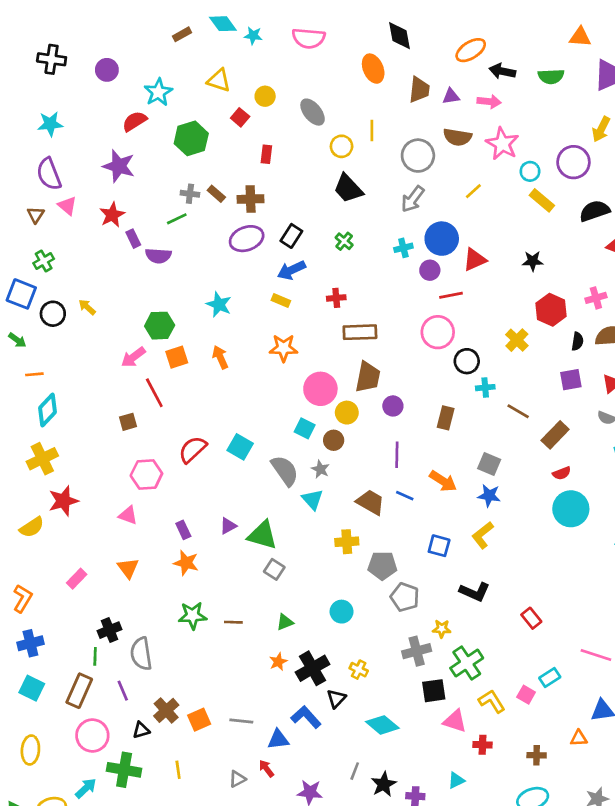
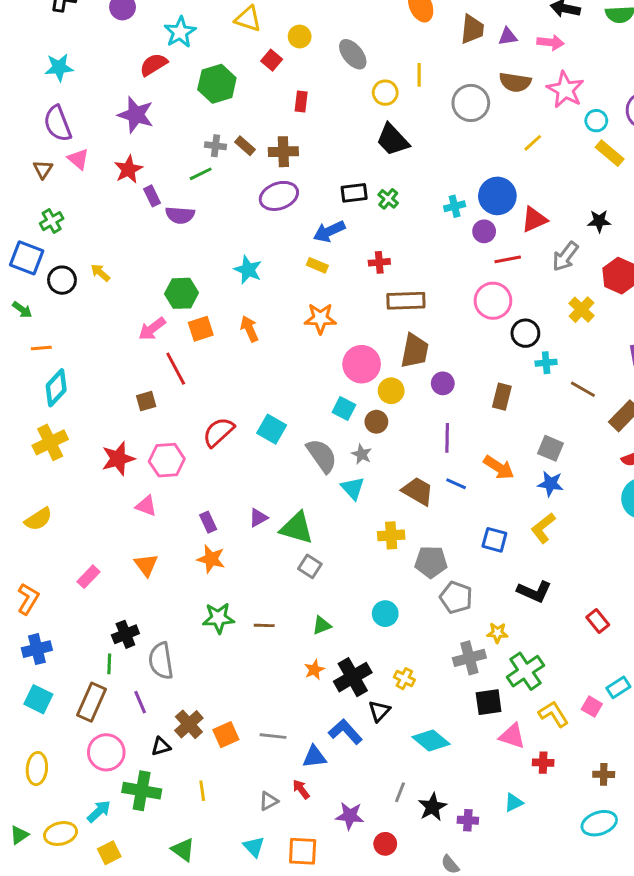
gray arrow: (413, 199) -> (565, 256), moved
black rectangle: (291, 236) -> (354, 193), moved, turned 50
red star: (63, 501) -> (118, 459), moved

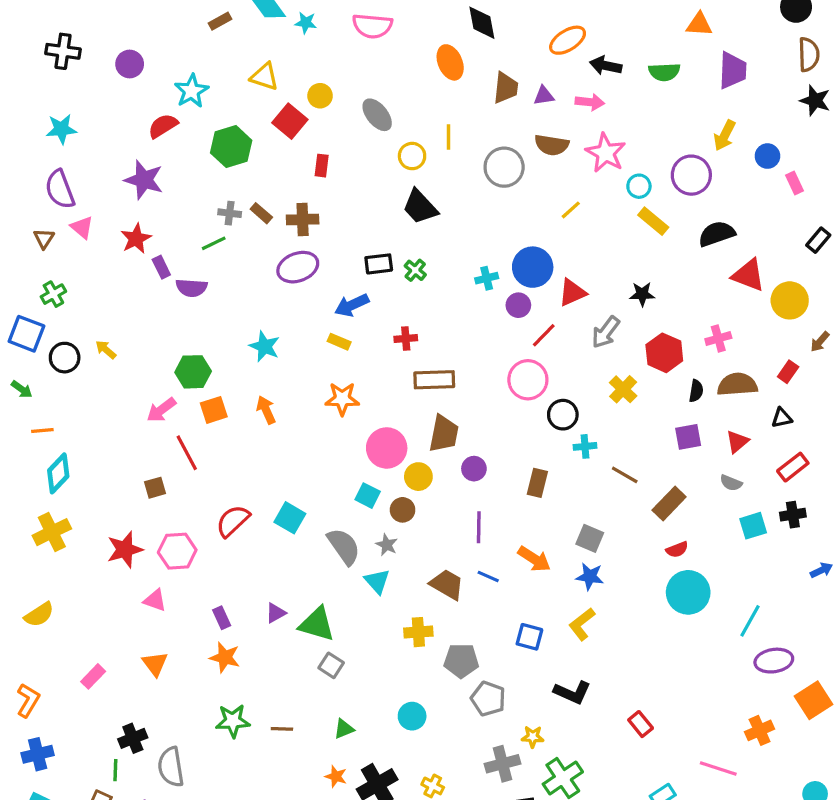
red square: (272, 60) -> (290, 121), size x1.5
red line: (508, 259) -> (544, 335), turned -35
orange star: (314, 670) -> (336, 776), turned -30

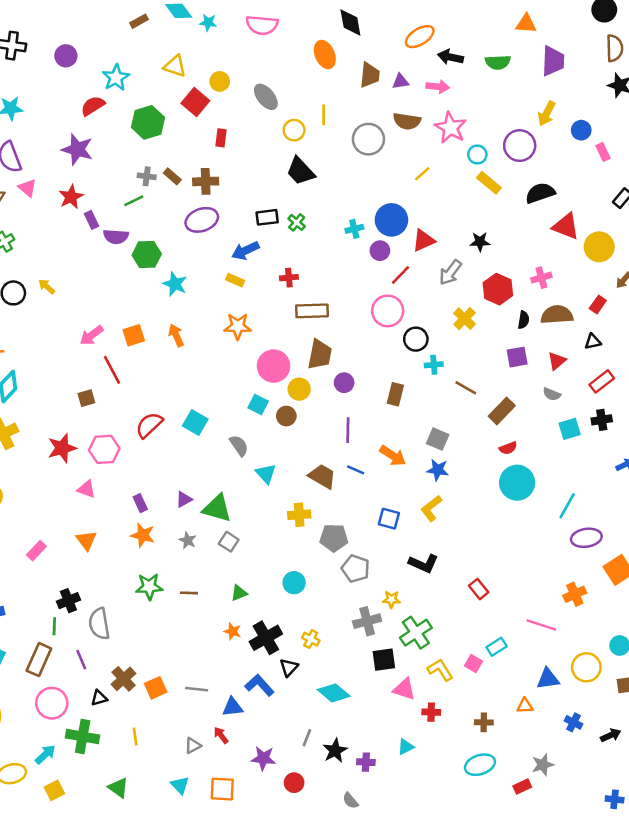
green hexagon: (193, 372) -> (147, 255), moved
gray star: (387, 545) -> (188, 540), moved
gray semicircle: (344, 546) -> (239, 446), size x0.7

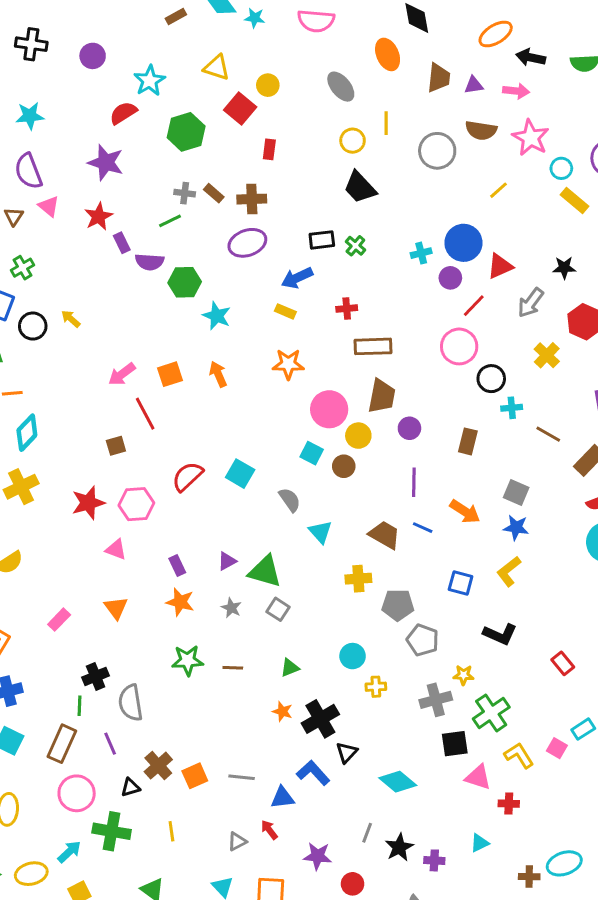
gray ellipse: (266, 97) -> (341, 87), moved
yellow cross: (311, 639) -> (376, 687), moved, turned -30
brown cross: (484, 722) -> (529, 877), moved

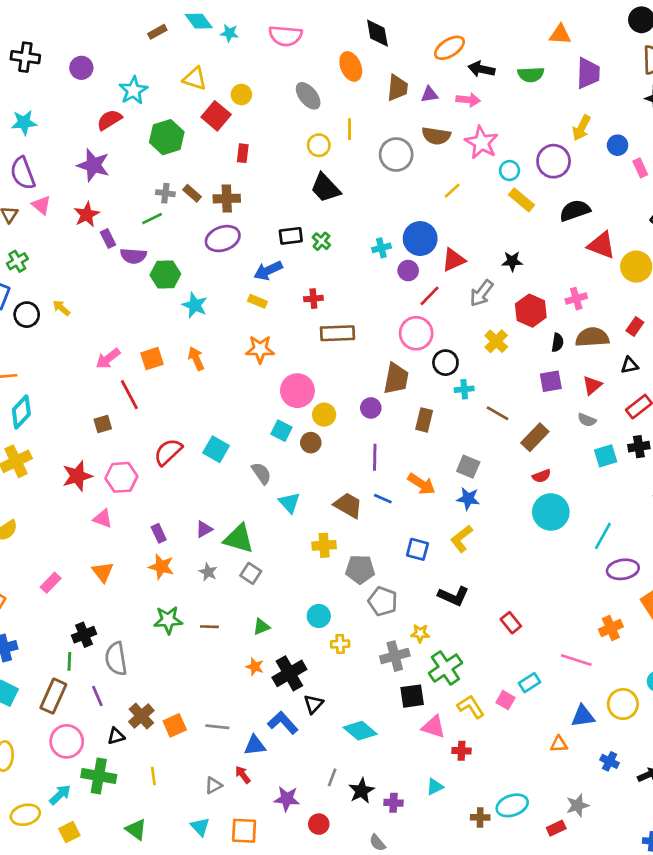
brown trapezoid: (382, 396) -> (396, 379), moved

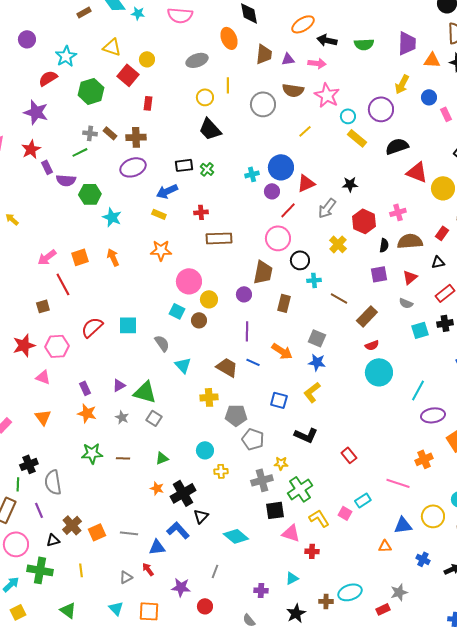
orange triangle: (560, 34) -> (432, 60), moved
gray ellipse: (308, 96) -> (197, 60), turned -70
cyan square: (216, 449) -> (128, 325), turned -30
black star: (361, 791) -> (296, 613), moved

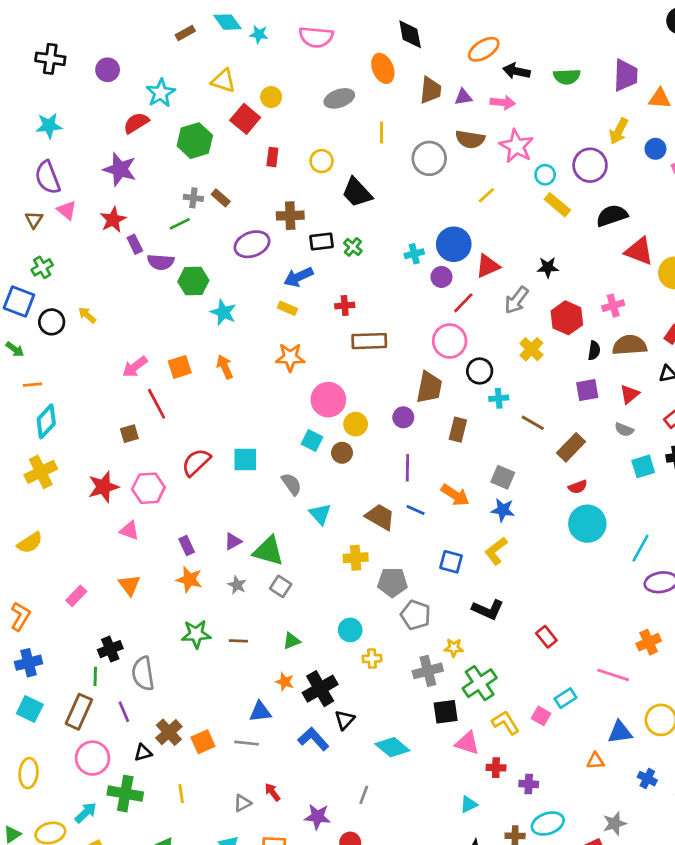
yellow circle: (205, 97) -> (322, 161), moved
brown cross: (136, 137) -> (290, 216), moved
blue triangle: (157, 547) -> (260, 712), moved
purple cross: (261, 590) -> (529, 784), moved

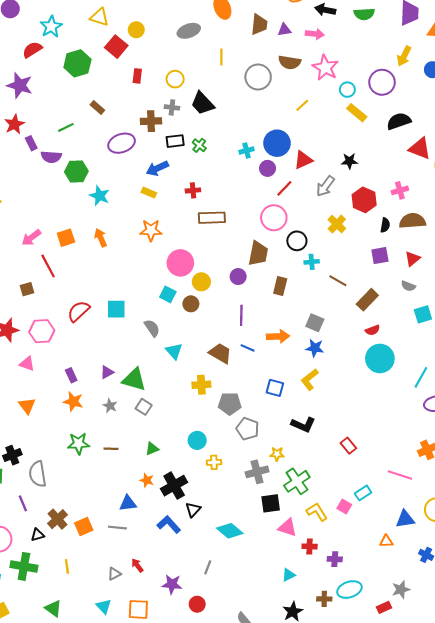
gray cross: (193, 198) -> (172, 107), moved
orange arrow: (455, 495) -> (278, 336), turned -35

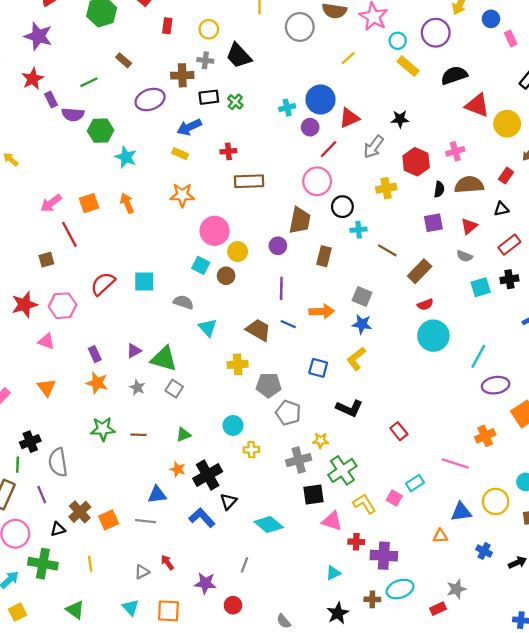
yellow cross: (337, 224) -> (386, 188), turned 36
gray semicircle: (152, 328) -> (183, 302), turned -36
purple cross: (335, 559) -> (384, 556), size x1.6

